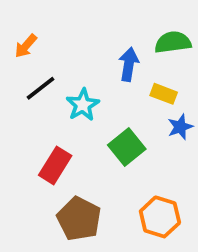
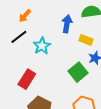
orange arrow: (26, 46) -> (25, 16), moved
green square: (127, 147) -> (78, 72), moved

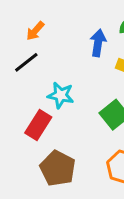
cyan star: (42, 46) -> (61, 95), moved, turned -30

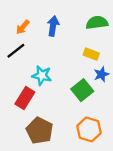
blue arrow: (98, 43) -> (53, 26), moved

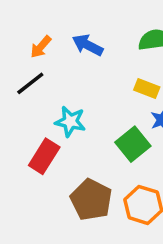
blue arrow: (53, 26) -> (88, 45), turned -72
brown pentagon: (40, 131) -> (91, 200), moved

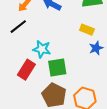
green square: (133, 144) -> (57, 68), moved, turned 30

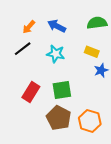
cyan star: (42, 49) -> (56, 54), moved

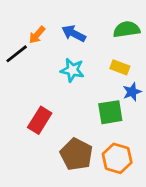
black line: (23, 49) -> (17, 54), moved
green square: (62, 90) -> (110, 112), moved

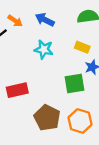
orange arrow: (37, 35) -> (15, 21), turned -96
red rectangle: (40, 120) -> (17, 90), turned 45

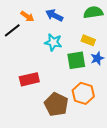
green square: (75, 84) -> (76, 60), moved
orange hexagon: (80, 121) -> (83, 93), moved

